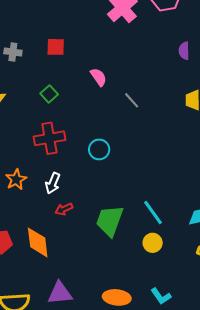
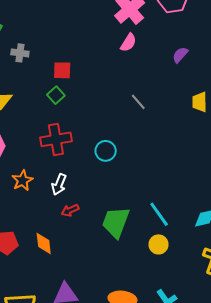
red square: (56, 47) -> (62, 70), moved
purple semicircle: (184, 51) -> (180, 55), moved, turned 42
pink semicircle: (99, 77) -> (128, 43), moved, turned 66
orange diamond: (38, 242) -> (44, 243), size x0.7

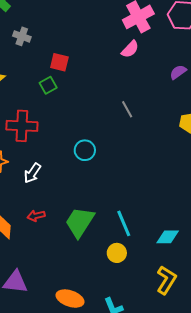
red cross: (56, 139) -> (22, 126), moved
red arrow: (70, 210) -> (36, 216), moved

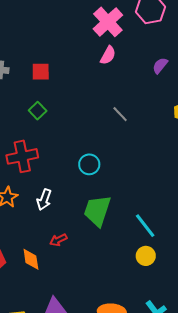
red square: (59, 62) -> (41, 72), moved
green trapezoid: (80, 222) -> (97, 211), moved

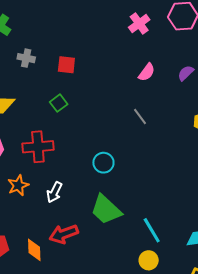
pink cross: (108, 22) -> (139, 23), size x0.7
pink semicircle: (108, 55) -> (147, 72), moved
green trapezoid: (97, 211) -> (106, 210), turned -72
red arrow: (58, 240) -> (64, 234), size x1.6

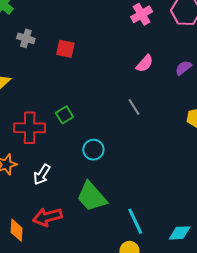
green square: (59, 103) -> (64, 115), moved

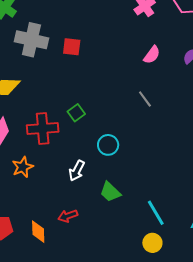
gray cross: (26, 38) -> (31, 40), size x1.8
white arrow: (42, 175) -> (77, 171), moved
green trapezoid: (92, 197) -> (110, 192), size x0.7
red arrow: (47, 217) -> (68, 216), size x0.7

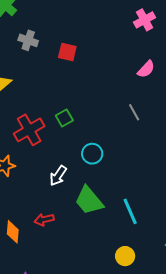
gray cross: (31, 40) -> (28, 40), size x0.6
red cross: (43, 129) -> (29, 130), turned -32
green trapezoid: (110, 192) -> (89, 201), size x1.4
cyan line: (156, 213) -> (130, 211), moved

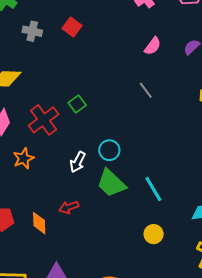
red square: (67, 52) -> (72, 27), moved, turned 30
cyan circle: (92, 154) -> (109, 150), moved

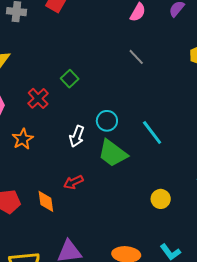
red cross: (44, 120) -> (38, 98), size x0.7
cyan line: (153, 189) -> (152, 132), moved

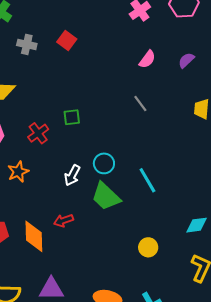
green square: (70, 79) -> (72, 117), turned 30
orange diamond: (46, 201) -> (34, 236), size x1.4

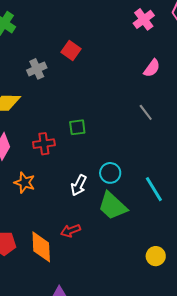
gray cross: (27, 44) -> (37, 69), moved, turned -36
red cross: (38, 133) -> (44, 144), turned 30
orange star: (18, 172) -> (25, 183), turned -30

